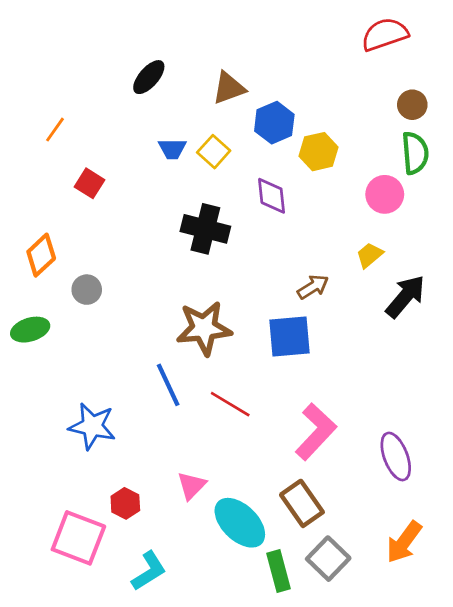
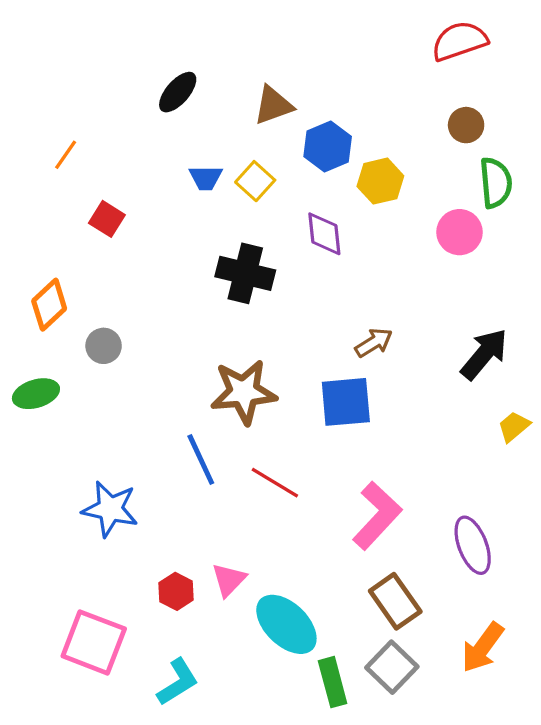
brown circle: (412, 105) -> (466, 125), moved
yellow trapezoid: (370, 255) -> (514, 427), moved
red hexagon: (125, 503) -> (176, 591), moved
brown rectangle: (302, 503) -> (395, 601), moved

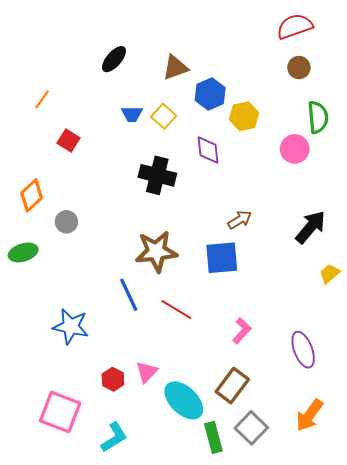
brown circle: (466, 125) -> (299, 68), moved
pink L-shape: (377, 516) -> (242, 331), size x0.6
brown rectangle: (395, 601) -> (232, 386), moved, turned 72

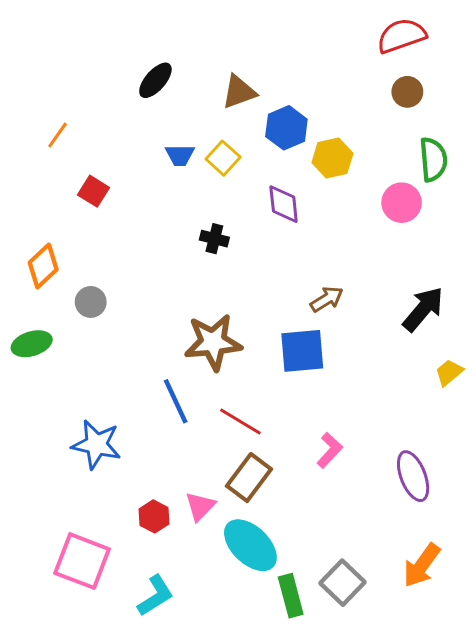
black cross: (157, 175) -> (214, 239), size x0.6
brown rectangle: (232, 386) -> (249, 478), moved

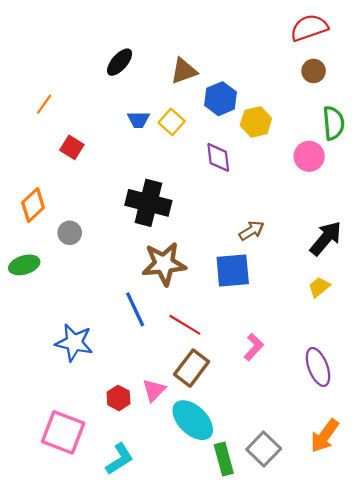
black cross: (214, 239) -> (148, 203), moved, size x2.0
yellow trapezoid: (449, 372) -> (319, 287), moved

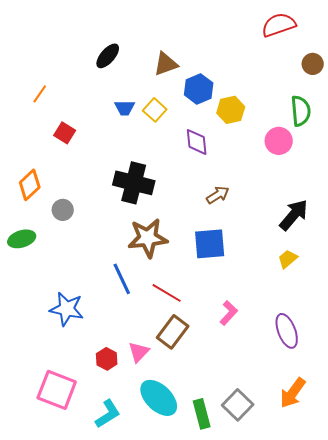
brown circle: (314, 71) -> (313, 64), moved
brown arrow: (251, 231) -> (218, 195), moved
cyan ellipse: (193, 420) -> (159, 398), moved

